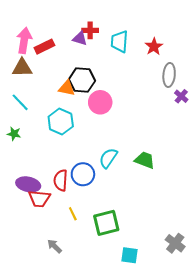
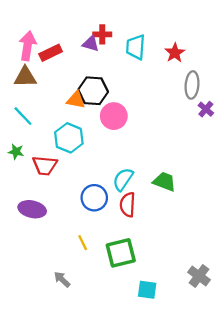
red semicircle: (61, 180) -> (128, 205), moved
red trapezoid: (39, 199) -> (45, 166), moved

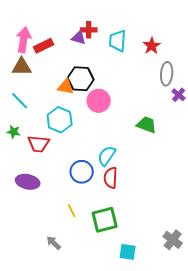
green trapezoid: (164, 182) -> (147, 125), moved

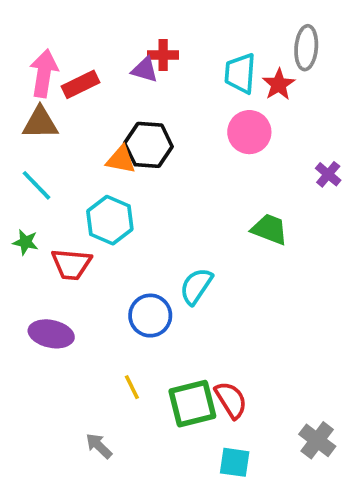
cyan trapezoid: (118, 41) -> (240, 73), moved
gray ellipse: (167, 74) -> (306, 48), moved
pink circle: (99, 101) -> (249, 132), moved
red semicircle: (111, 178) -> (231, 400), moved, turned 145

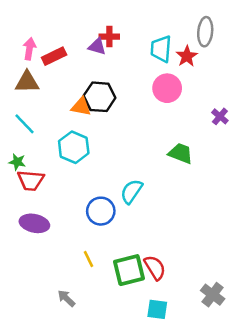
pink arrow: (44, 73) -> (29, 49), size x0.7
red trapezoid: (71, 264) -> (31, 180), moved

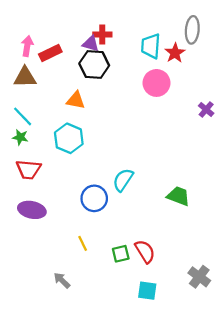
black hexagon: (100, 97) -> (94, 64), moved
green trapezoid: (181, 153) -> (178, 196), moved
green star: (17, 162) -> (20, 137), moved
green square: (129, 270) -> (121, 254), size x0.6

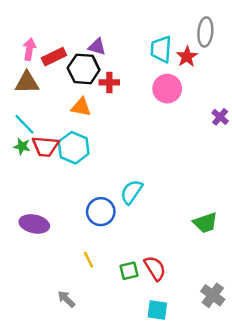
red cross: (102, 34) -> (109, 82), moved
black hexagon: (94, 64) -> (84, 69), moved
red trapezoid: (28, 170) -> (45, 146), moved
green trapezoid: (178, 196) -> (205, 223), moved, turned 140

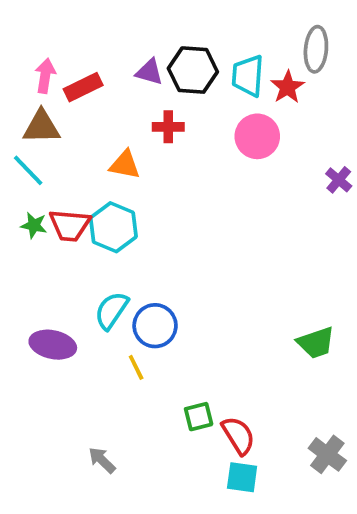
black hexagon: (84, 69) -> (193, 70), moved
cyan line: (24, 124) -> (28, 170), moved
cyan semicircle: (132, 192) -> (111, 311), moved
yellow line: (88, 260) -> (136, 367), moved
red semicircle: (155, 268) -> (238, 436), moved

